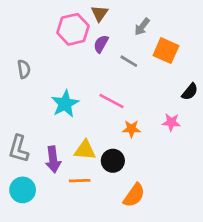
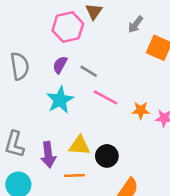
purple semicircle: (101, 44) -> (60, 65), moved
gray line: (129, 61) -> (89, 71), moved
gray semicircle: (24, 69) -> (20, 66), size x1.5
orange star: (131, 129) -> (141, 110), moved

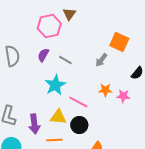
gray arrow: (136, 24) -> (101, 60), moved
pink line: (106, 97) -> (78, 102), moved
cyan star: (60, 100) -> (55, 85), moved

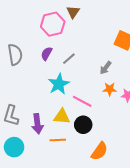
gray line: (65, 60) -> (69, 59), turned -72
gray arrow: (101, 60) -> (106, 68), moved

